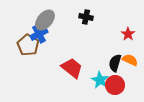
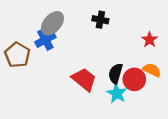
brown pentagon: (28, 45) -> (17, 55), moved
black semicircle: (115, 63) -> (116, 74), moved
red circle: (115, 85) -> (134, 79), moved

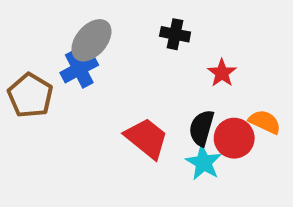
red star: (149, 40) -> (222, 73), moved

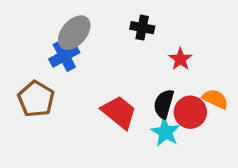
brown pentagon: (30, 95) -> (36, 99), moved

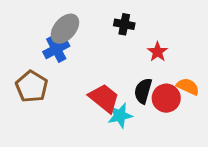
cyan star: (165, 132) -> (120, 115), moved, turned 30

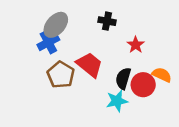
brown pentagon: (32, 87) -> (61, 75), moved
red trapezoid: (104, 98) -> (90, 65), moved
cyan star: (120, 115) -> (117, 101), moved

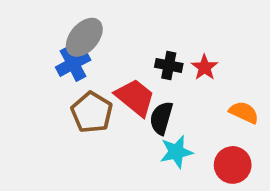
black cross: (107, 21) -> (169, 65), moved
black semicircle: (123, 78) -> (161, 118), moved
red circle: (143, 85) -> (233, 165), moved

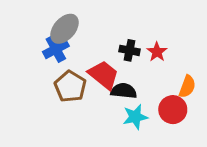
orange semicircle: (244, 112) -> (187, 86), turned 85
black semicircle: (161, 118) -> (124, 91), turned 80
red circle: (233, 165) -> (173, 110), moved

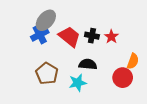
red trapezoid: (104, 75) -> (69, 37), moved
brown pentagon: (70, 86) -> (47, 73), moved
cyan star: (135, 117) -> (78, 83), moved

